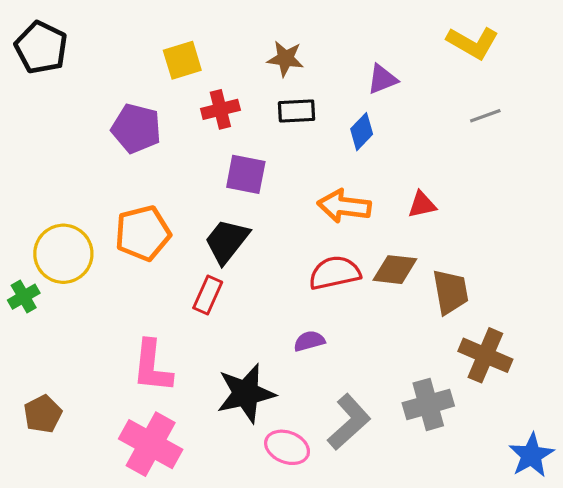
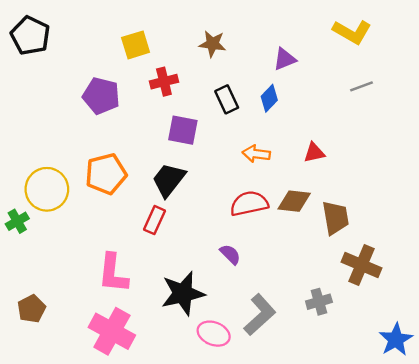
black rectangle: (297, 111) -> (227, 99), moved, turned 68
orange arrow: (344, 206) -> (256, 154), size x0.7
purple semicircle: (309, 341) -> (230, 254), turned 60
gray cross: (428, 404) -> (319, 302), size x0.7

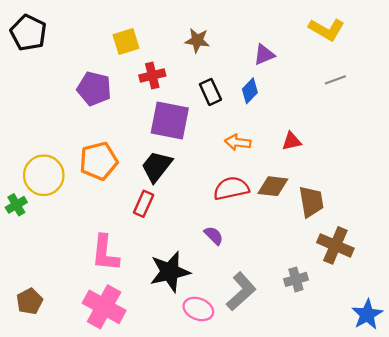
purple square: (183, 130) -> (170, 120), size x1.4
brown pentagon: (31, 309) -> (30, 301), moved

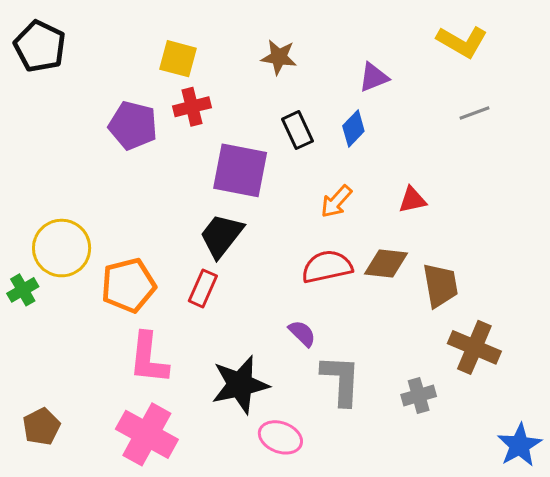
yellow square: (126, 41) -> (178, 59), turned 32
red cross: (152, 75) -> (192, 107), moved
orange arrow: (238, 142) -> (336, 201), turned -55
orange pentagon: (99, 161) -> (128, 285), moved
gray L-shape: (241, 291) -> (341, 380), moved, turned -45

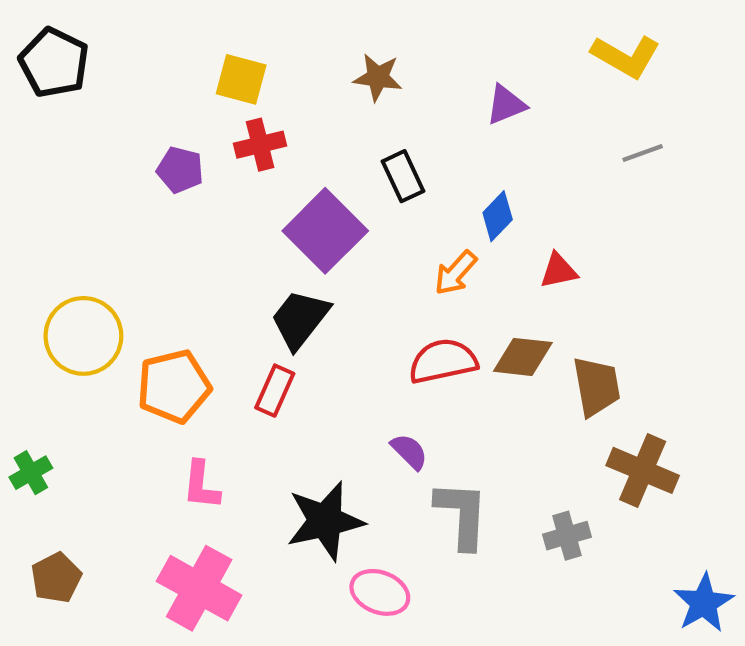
purple pentagon: (133, 125) -> (180, 170), size x0.7
blue diamond: (353, 129) -> (498, 216), moved
purple square: (240, 170) -> (325, 231), turned 34
green cross: (23, 290) -> (31, 473), moved
pink L-shape: (148, 358) -> (201, 485), size x0.7

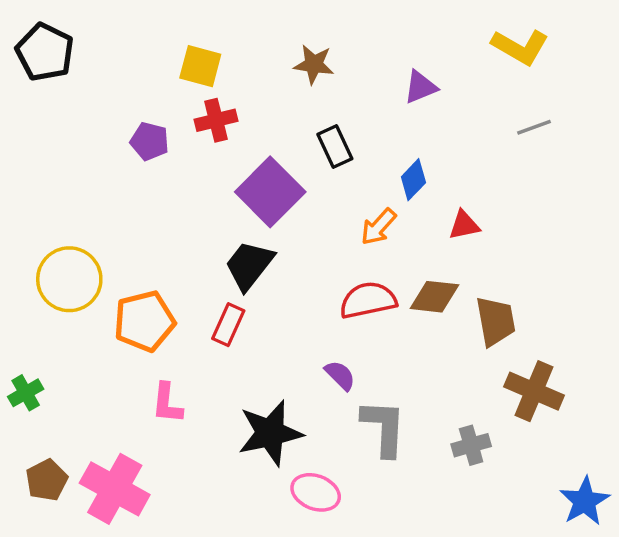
pink cross: (199, 588) -> (115, 489), moved

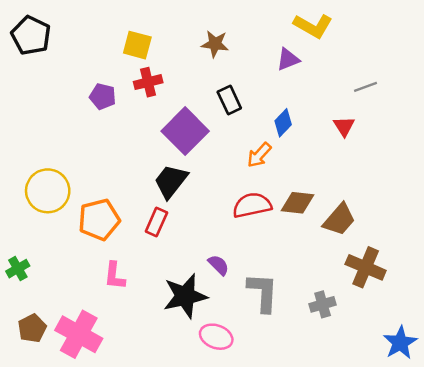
yellow L-shape: (520, 47) -> (313, 26), moved
red triangle: (464, 225) -> (344, 126), moved, turned -50
brown trapezoid: (496, 321) -> (339, 220), turned 51
purple semicircle: (340, 375) -> (219, 265), moved

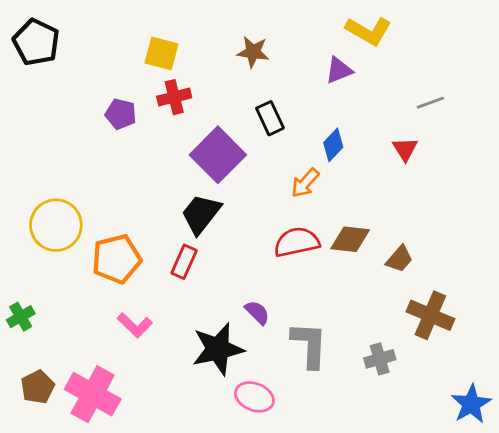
brown trapezoid: (339, 220) -> (399, 259), size x0.7
pink L-shape: (115, 276) -> (135, 325), turned -52

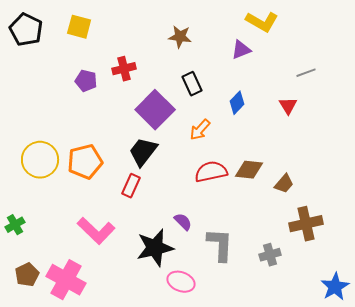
yellow square: (162, 53) -> (79, 27), moved
orange arrow: (305, 183) -> (200, 130), moved
orange pentagon: (116, 259) -> (85, 162), moved
brown cross: (430, 315) -> (306, 224), turned -36
pink L-shape: (135, 325) -> (96, 231), size x1.5

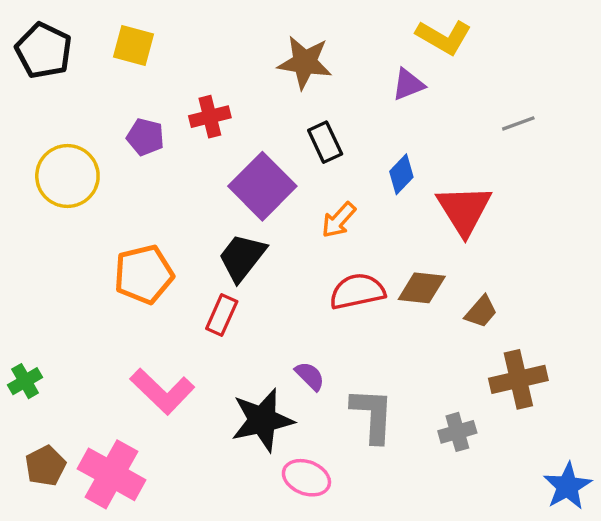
brown star: (180, 37) -> (305, 62), size x1.4
red triangle: (288, 106) -> (464, 210), moved, size x1.8
yellow circle: (40, 160) -> (67, 176), moved

